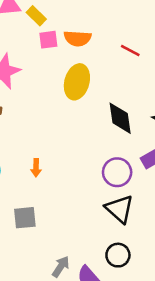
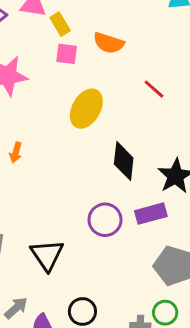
orange semicircle: (78, 38) -> (109, 43), moved
orange arrow: (36, 168) -> (16, 152), moved
black triangle: (119, 209) -> (47, 255), moved

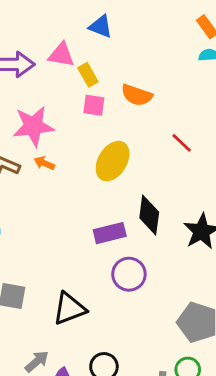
orange arrow: (16, 152) -> (44, 163), moved, turned 96
purple rectangle: (151, 214) -> (110, 233), moved
black triangle: (47, 255) -> (69, 309), turned 42

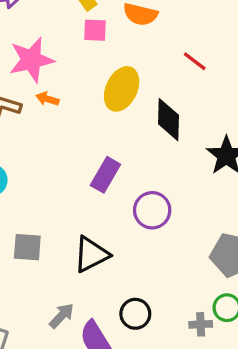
black diamond: (149, 215) -> (168, 120), moved
purple rectangle: (110, 233) -> (105, 175), moved, turned -40

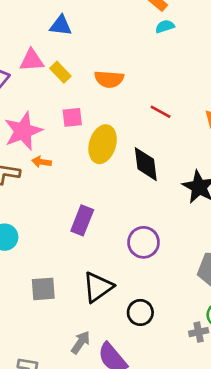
pink square: (95, 30) -> (72, 117), moved
purple rectangle: (105, 175) -> (82, 220), moved
black circle: (135, 314) -> (140, 312), moved

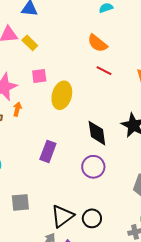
orange semicircle: (109, 79) -> (97, 43), moved, turned 35
orange arrow: (42, 162) -> (17, 109), turned 96
black diamond: (146, 164) -> (97, 133), moved
black triangle: (98, 287) -> (62, 216), moved

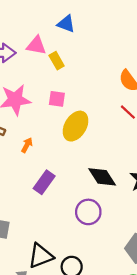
orange arrow: (17, 109) -> (27, 145), moved
black diamond: (97, 133) -> (102, 177), turned -40

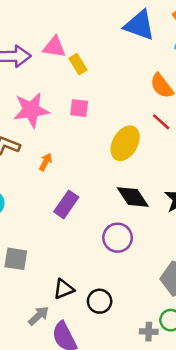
blue triangle: (66, 24) -> (139, 25), moved, size x1.5
yellow ellipse: (76, 126) -> (125, 143), moved
black triangle: (41, 256) -> (64, 289), size x0.7

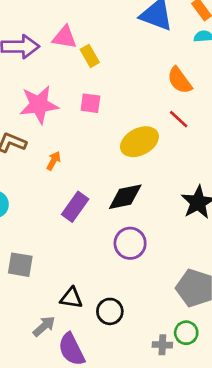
yellow ellipse: (125, 143) -> (139, 142), turned 32
black diamond: (133, 197) -> (125, 197), moved, turned -68
black triangle: (64, 289) -> (71, 298), turned 30

